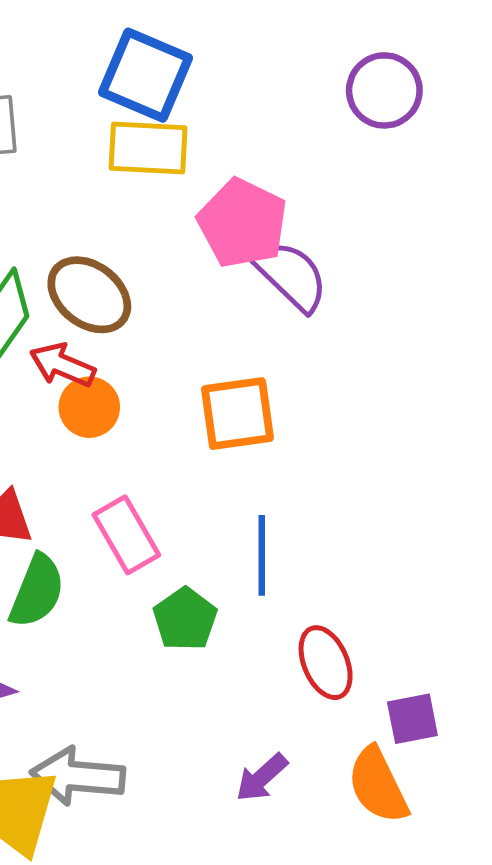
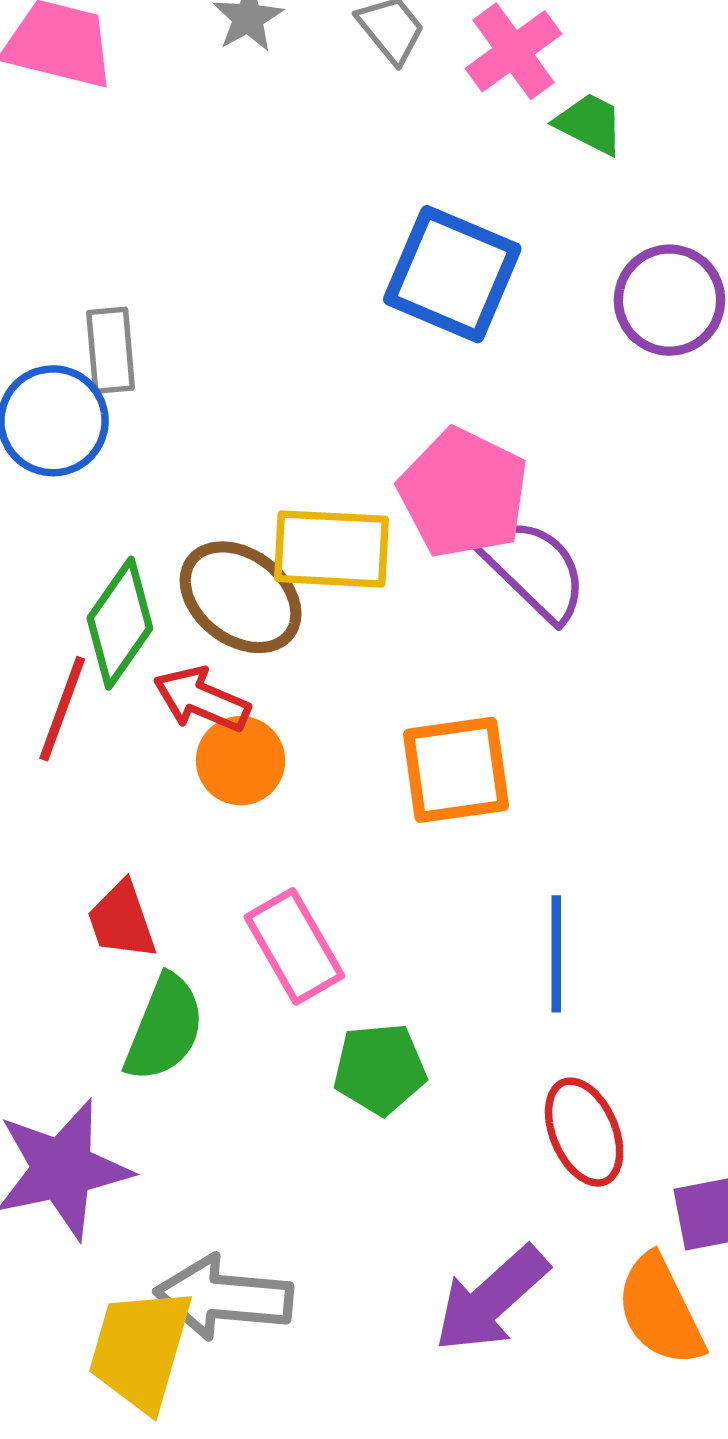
blue square: (145, 75) -> (452, 274), moved
yellow rectangle: (148, 148) -> (332, 549), moved
blue line: (262, 555) -> (556, 954), moved
green pentagon: (185, 619) -> (380, 1069), turned 30
purple arrow: (262, 778) -> (491, 1299), size x1.5

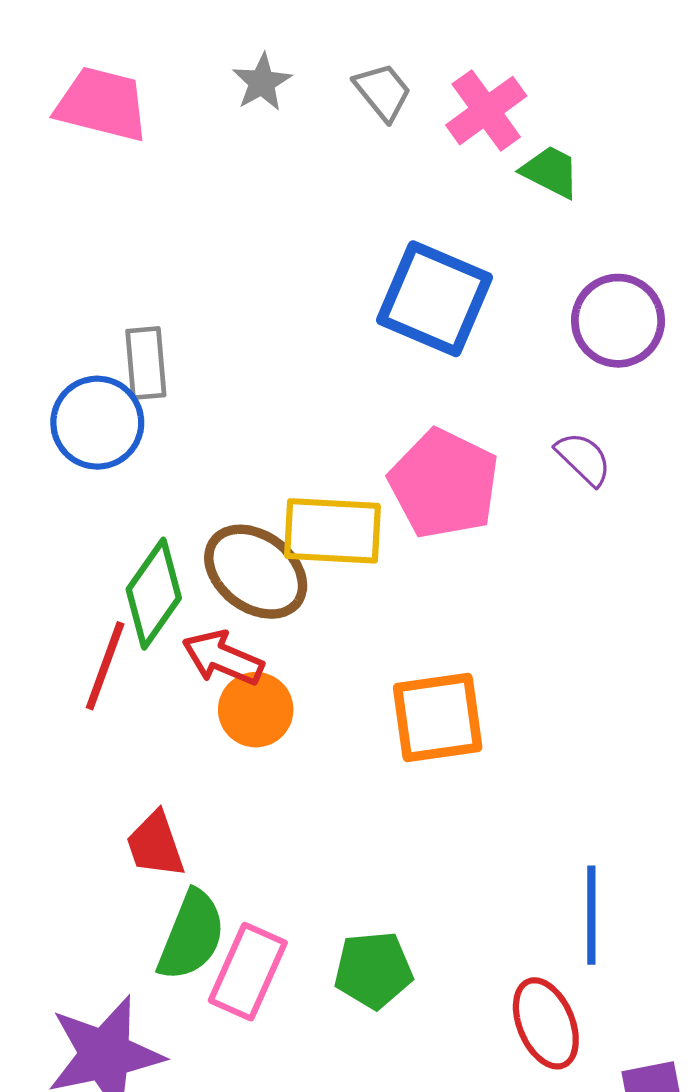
purple semicircle: (534, 569) -> (583, 459), moved, size x0.6
pink rectangle: (294, 946) -> (248, 972), moved, turned 54
blue line: (556, 954) -> (591, 915), moved

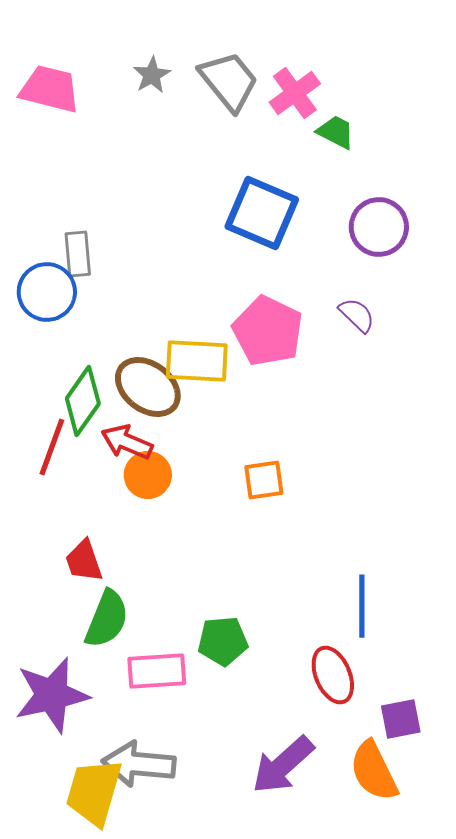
gray trapezoid: (383, 92) -> (229, 81), size x1.6
orange square: (438, 718) -> (264, 480), size x0.7
pink rectangle: (248, 972) -> (157, 671), moved, turned 62

